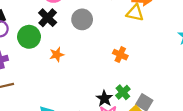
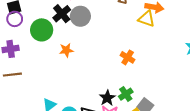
gray circle: (82, 19) -> (80, 16), moved

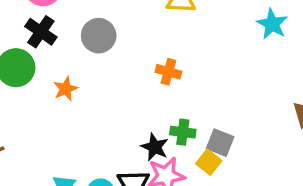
gray circle: (80, 16) -> (99, 36), moved
green cross: (126, 94) -> (183, 132), turned -32

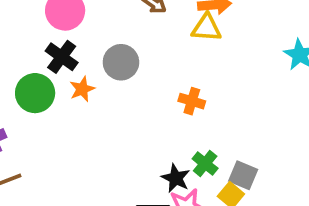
orange star: (66, 89) -> (82, 89), moved
green cross: (183, 132) -> (205, 164), turned 30

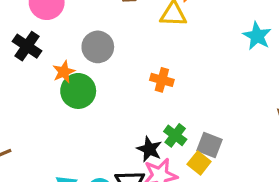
black cross: (62, 57) -> (27, 46), moved
green circle: (35, 93) -> (78, 91), moved

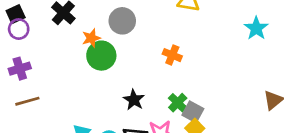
gray square: (209, 145) -> (193, 112), moved
black star: (149, 149) -> (134, 100), moved

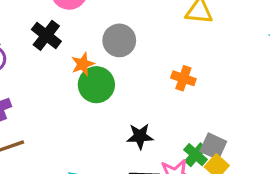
black star: (134, 100) -> (140, 136), turned -30
green cross: (178, 103) -> (196, 155), moved

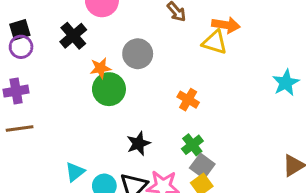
black star: (140, 136) -> (138, 143), turned -30
green cross: (196, 155) -> (192, 145), moved

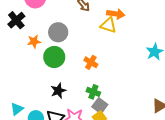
green circle: (109, 89) -> (54, 57), moved
green cross: (192, 145) -> (93, 92), turned -32

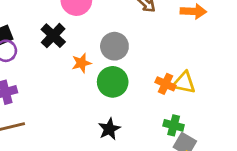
yellow triangle: (108, 25) -> (184, 83), moved
black star: (58, 91) -> (109, 129), moved

